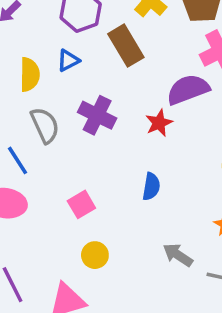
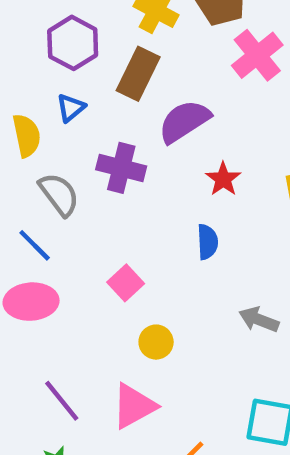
brown rectangle: (126, 46) -> (138, 74), turned 69
purple semicircle: (188, 89) -> (184, 121), moved
red star: (159, 123) -> (223, 179), moved

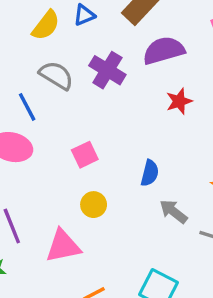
yellow semicircle: (27, 136) -> (46, 25), turned 32
gray semicircle: (59, 194) -> (56, 75), turned -39
blue semicircle: (207, 242) -> (150, 173), moved

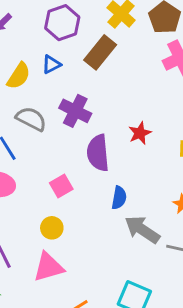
purple semicircle: (164, 50) -> (98, 153), moved, turned -75
yellow circle: (94, 205) -> (52, 228), moved
gray arrow: (173, 211) -> (142, 230), size x1.4

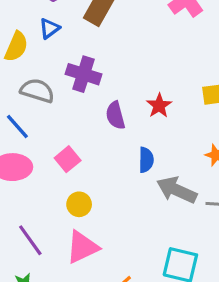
red star: (140, 133) -> (159, 106), moved
purple semicircle: (98, 153) -> (115, 115), size x0.7
pink square: (61, 186) -> (68, 159), moved

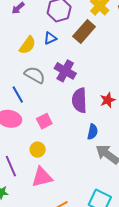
purple semicircle: (115, 115) -> (79, 100), size x1.4
yellow circle: (79, 204) -> (38, 150), moved

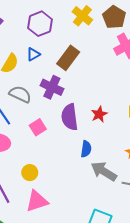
brown rectangle: (84, 31) -> (68, 58), moved
pink square: (44, 121) -> (38, 127), moved

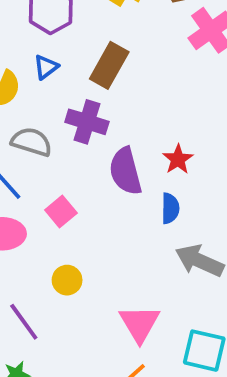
pink square: (38, 127) -> (61, 212), moved
blue semicircle: (86, 149) -> (170, 208), moved
pink triangle: (37, 201) -> (139, 324), moved, turned -35

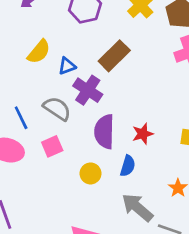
blue triangle: (46, 67) -> (67, 66), moved
gray semicircle: (32, 142) -> (57, 109), moved
yellow circle: (67, 280) -> (91, 173), moved

